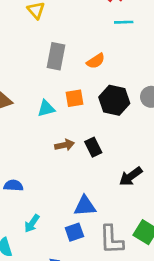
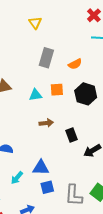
black rectangle: (93, 147) -> (71, 135), moved
blue triangle: (85, 206) -> (41, 168), moved

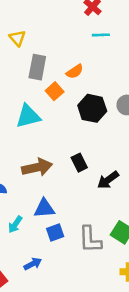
yellow triangle: (35, 23) -> (17, 38), moved
orange square: (57, 90) -> (55, 91), moved, turned -32
cyan triangle: (35, 95) -> (28, 116), size x1.5
brown arrow: (46, 123) -> (37, 167), moved, size x1.6

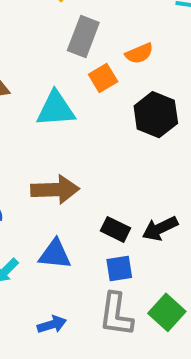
black rectangle: (79, 163) -> (115, 229), moved, turned -48
blue square: (55, 233) -> (119, 268), moved
blue arrow: (33, 264) -> (52, 324), moved

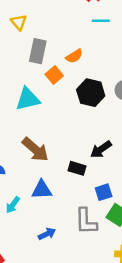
brown arrow: (55, 190) -> (35, 149), turned 52
black arrow: (160, 228) -> (101, 149), moved
blue square: (119, 268) -> (104, 192), moved

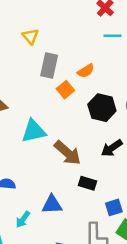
cyan triangle: (28, 99) -> (34, 131), moved
brown arrow: (35, 149) -> (68, 153), moved
black arrow: (101, 149) -> (112, 148), moved

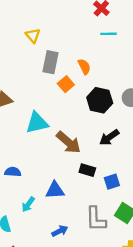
orange semicircle: (86, 71) -> (84, 67), turned -84
blue square: (114, 207) -> (112, 182), moved

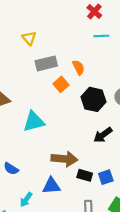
gray rectangle: (50, 62) -> (46, 63), turned 65
brown arrow: (69, 142) -> (64, 159), moved, turned -35
black rectangle: (87, 170) -> (85, 175), moved
blue semicircle: (13, 172) -> (11, 169), turned -152

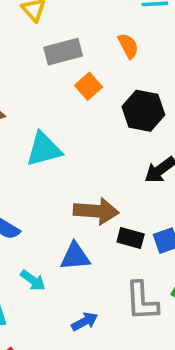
orange semicircle: (79, 67) -> (128, 46), moved
cyan arrow: (26, 200) -> (33, 280), turned -88

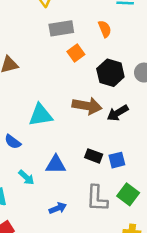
cyan triangle: (44, 149) -> (41, 115), moved
brown arrow: (96, 211) -> (87, 106), moved

